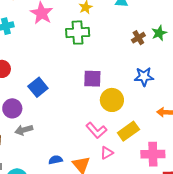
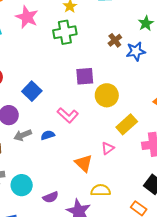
brown cross: (138, 38) -> (115, 40), moved
blue star: (144, 77) -> (136, 51), moved
pink L-shape: (96, 130) -> (68, 115), moved
blue semicircle: (56, 160) -> (48, 135), moved

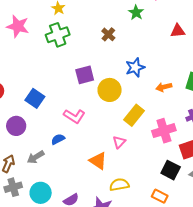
blue star: (136, 51) -> (135, 67), moved
gray arrow: (23, 135) -> (36, 157), moved

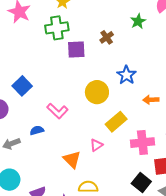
blue star: (135, 67) -> (126, 75), turned -30
purple square: (85, 75) -> (76, 49), moved

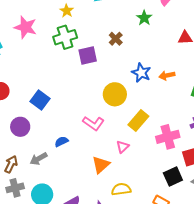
orange arrow: (151, 100) -> (167, 75), moved
pink L-shape: (57, 111) -> (93, 123), moved
orange triangle: (72, 159) -> (101, 165), turned 42
black square: (141, 182) -> (173, 177), turned 36

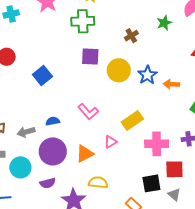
purple square: (88, 55) -> (90, 57), moved
yellow circle: (115, 94) -> (119, 70), moved
purple circle: (20, 127) -> (53, 151), moved, size x1.4

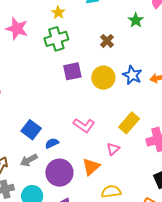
blue square: (42, 76) -> (31, 130), moved

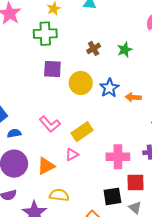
green star: (136, 20) -> (125, 50), moved
yellow rectangle: (129, 123) -> (82, 132), moved

